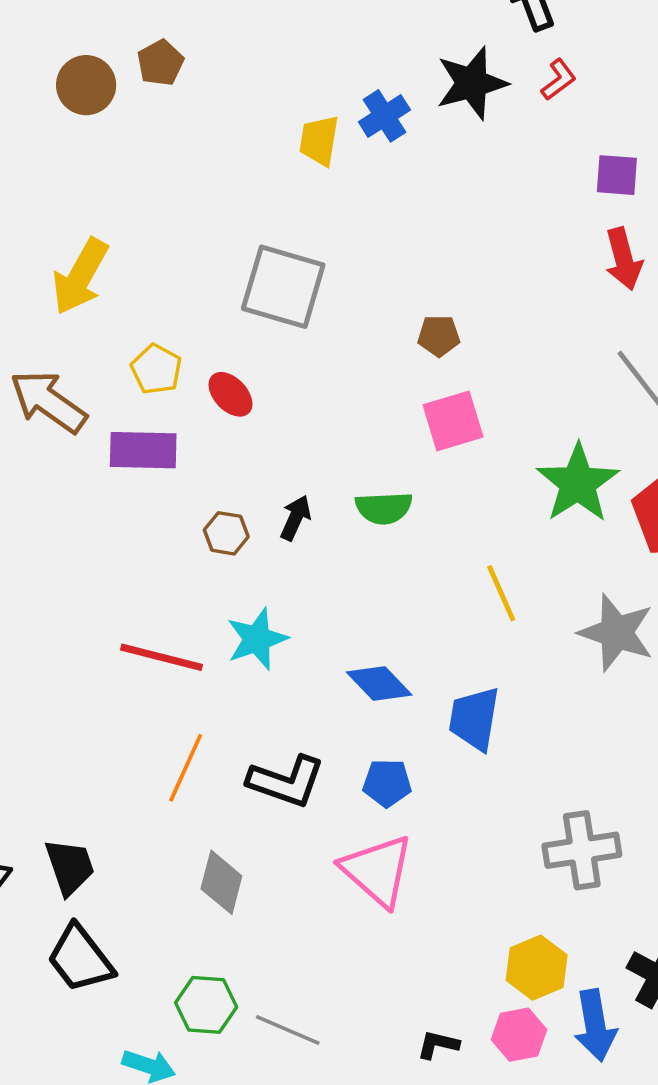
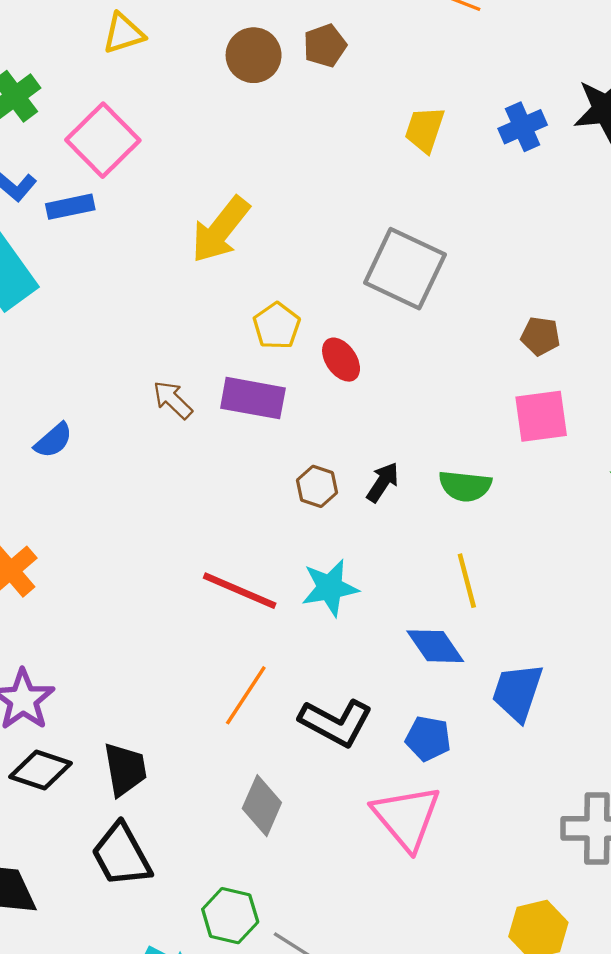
yellow trapezoid: (319, 140) -> (425, 130), moved
brown arrow: (48, 402) -> (173, 400), moved, size x0.6
yellow line: (501, 593) -> (467, 581), moved

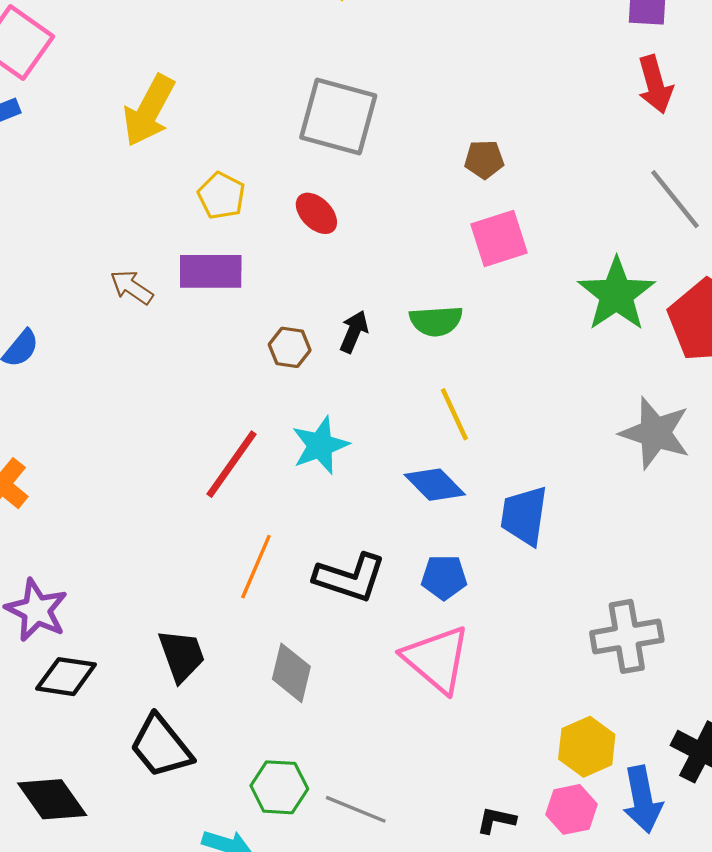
red ellipse: (341, 360) -> (316, 213), moved
red line: (240, 591) -> (231, 464), turned -68
black trapezoid: (125, 769) -> (182, 655), moved

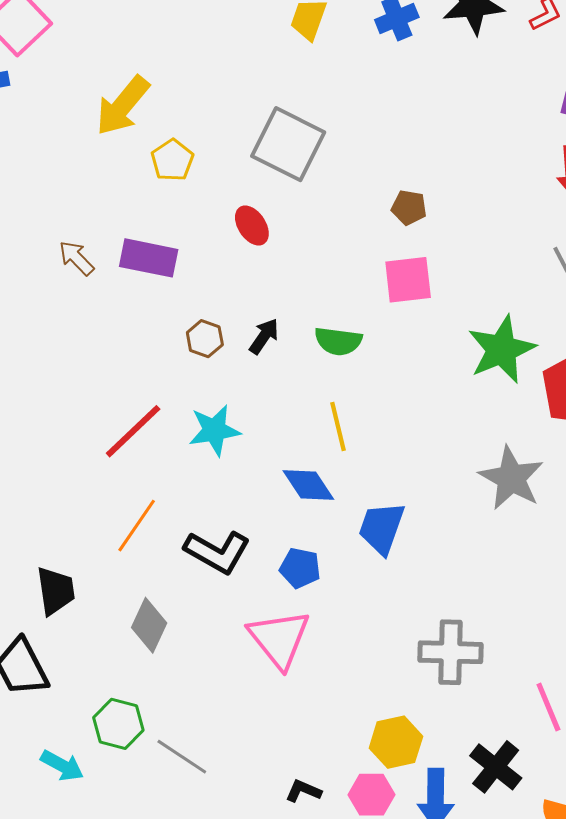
yellow pentagon: (221, 196) -> (172, 160), moved

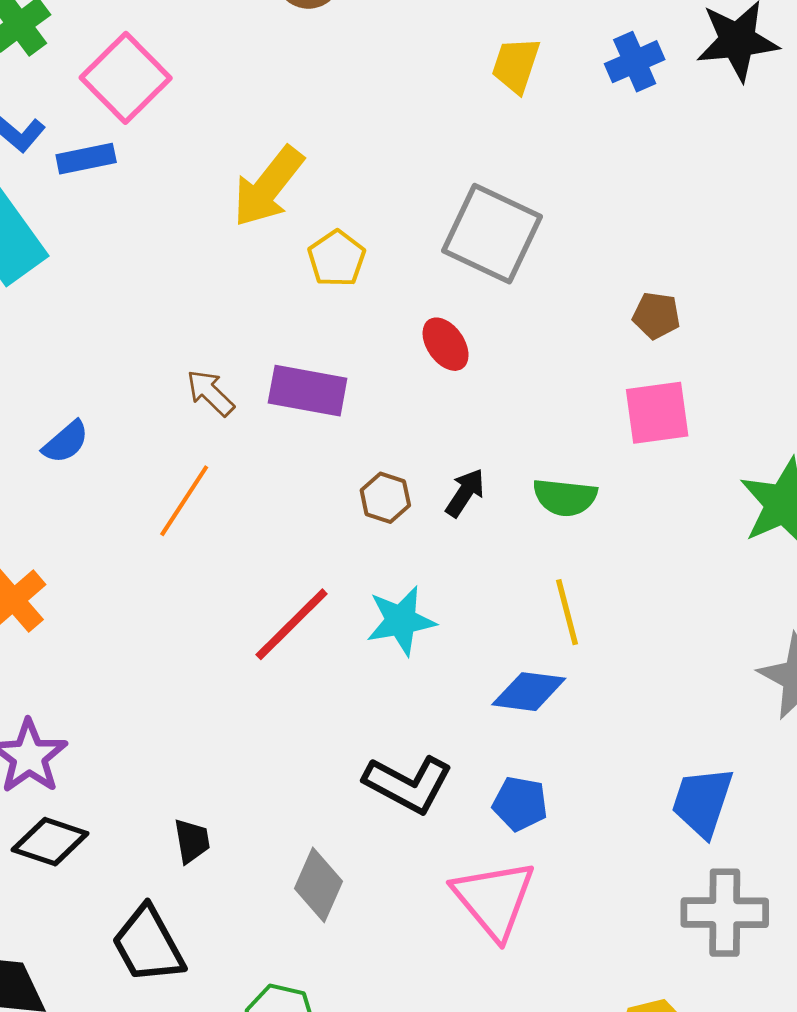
blue diamond: (308, 485) -> (529, 692), turned -48
orange line: (137, 526) -> (184, 501), moved
blue trapezoid: (381, 528) -> (702, 802), moved
black trapezoid: (56, 591) -> (192, 841), size x0.7

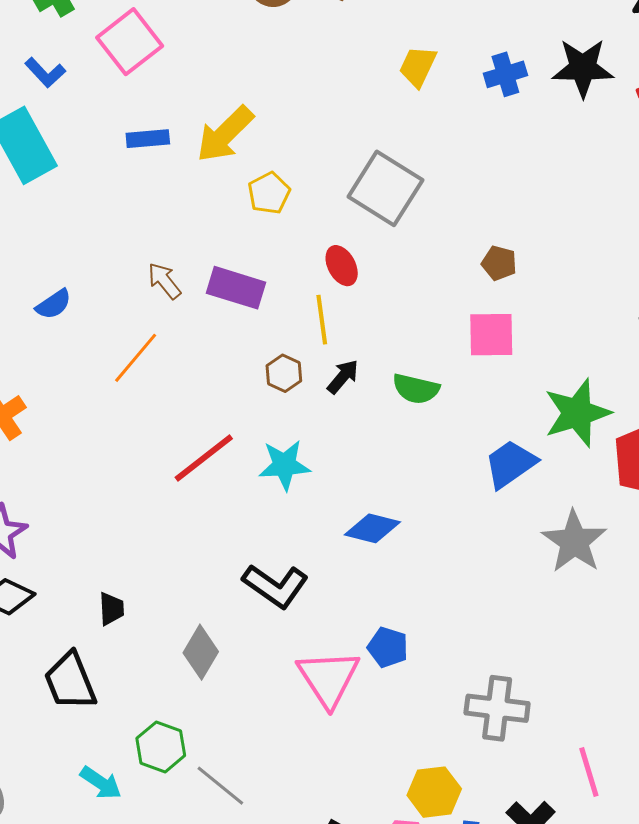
blue rectangle: (86, 159) -> (148, 139), moved
yellow line: (567, 612) -> (322, 320), moved
blue trapezoid: (702, 802) -> (510, 464), moved, turned 30
blue pentagon: (520, 804) -> (388, 647), moved

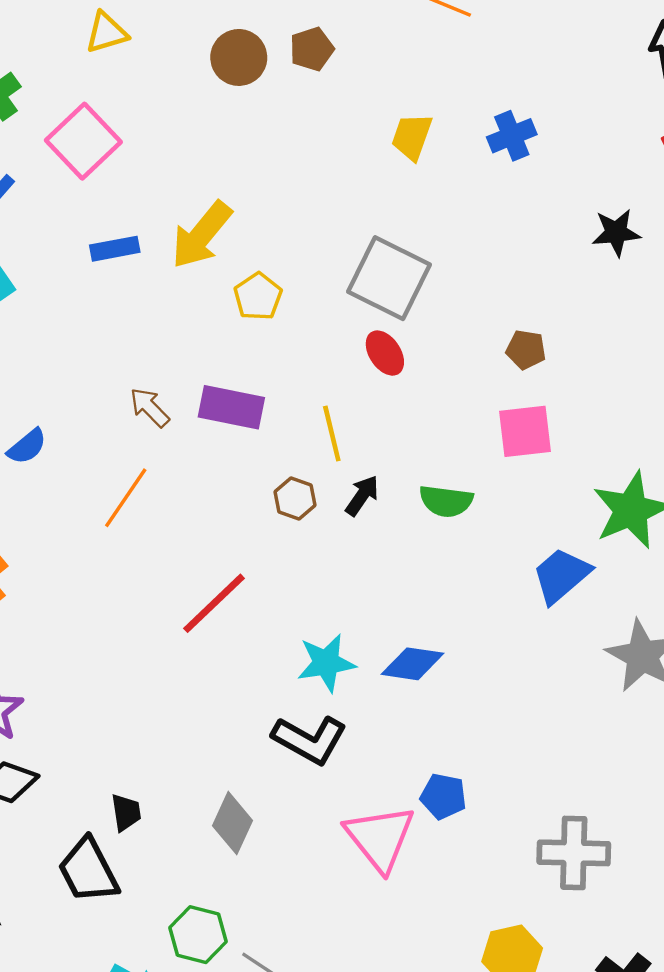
black star: (583, 68) -> (616, 233), moved, size x0.7
red ellipse: (342, 266) -> (385, 353), moved
cyan star: (285, 465) -> (326, 663), moved
black trapezoid: (111, 609) -> (126, 812), moved

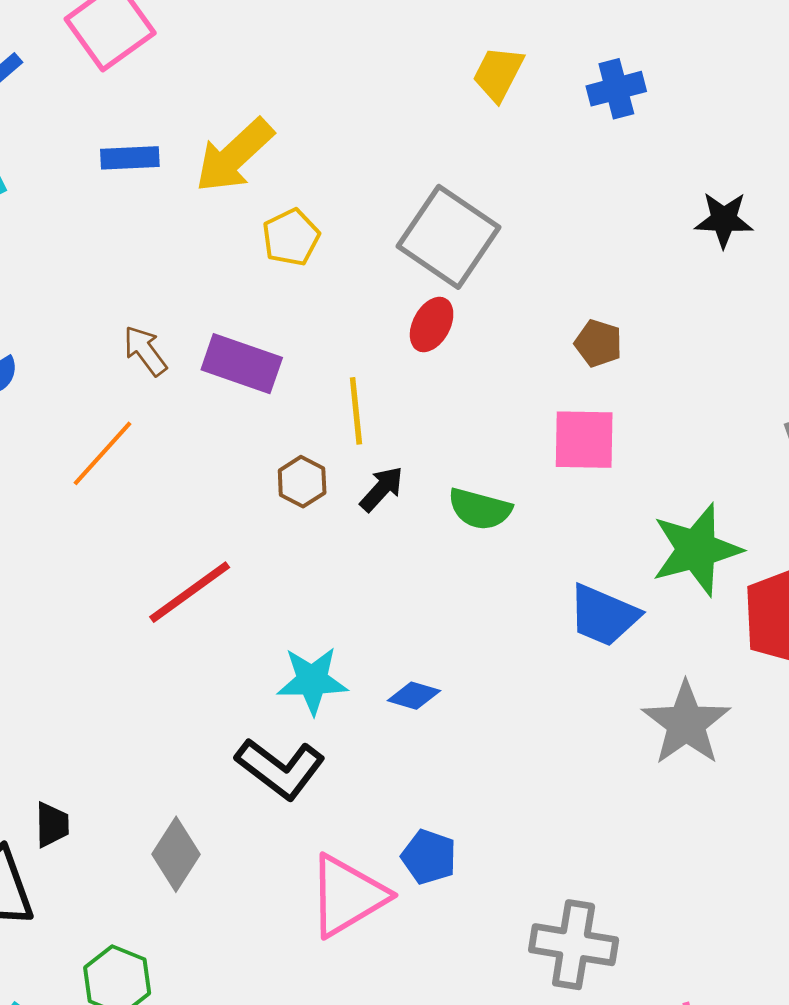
red ellipse: (385, 353) -> (432, 325), turned 54
blue trapezoid: (561, 575) -> (604, 615), turned -124
blue diamond: (413, 664) -> (414, 696), size x0.7
pink triangle: (380, 838) -> (347, 896), turned 30

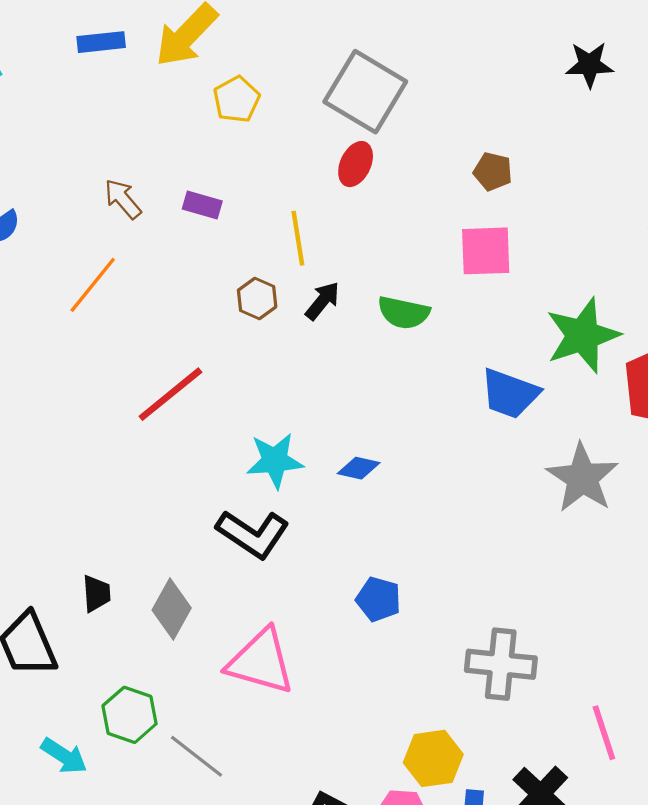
purple rectangle: (242, 364) -> (202, 205), size x0.6
black trapezoid: (52, 825) -> (96, 593), moved
pink triangle: (347, 896) -> (261, 662), moved, turned 50

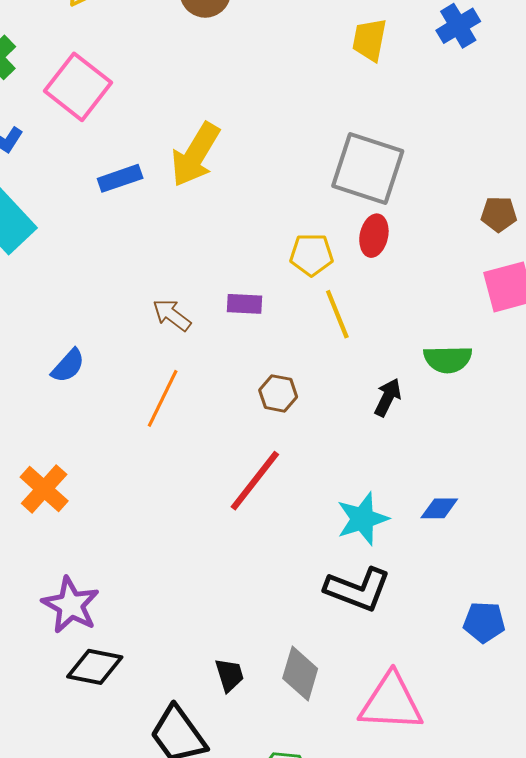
yellow pentagon: (236, 99) -> (311, 255), moved, turned -30
brown hexagon: (257, 299) -> (278, 393), moved
black arrow: (323, 301) -> (388, 397), moved

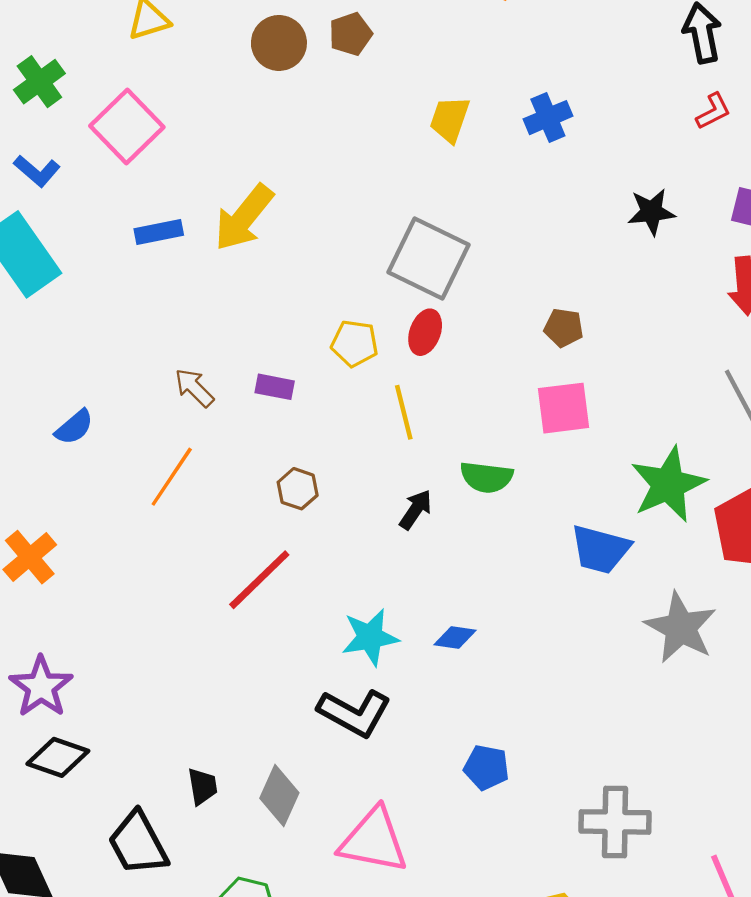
yellow line: (337, 314) -> (404, 412), moved

